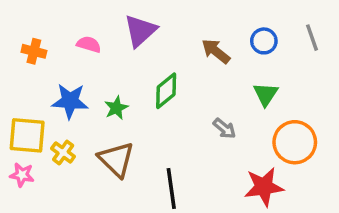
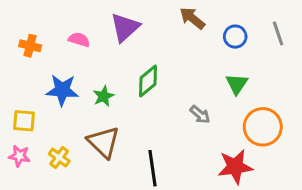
brown arrow: (216, 51) -> (192, 18), moved
yellow square: (27, 135) -> (24, 121), size x0.7
yellow cross: (63, 153) -> (59, 157), moved

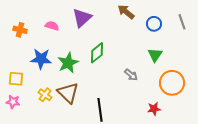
green star: (104, 96) -> (68, 63), size x1.5
yellow cross: (59, 157) -> (45, 95), moved
red star: (235, 167) -> (154, 109), size x0.6

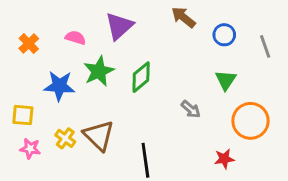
gray line: (182, 22) -> (265, 46), moved
orange cross: (20, 30) -> (29, 44), turned 32
green star: (68, 63) -> (99, 71), moved
pink star: (13, 102) -> (30, 149), moved

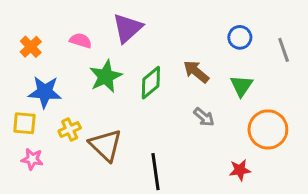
brown arrow: (183, 17) -> (196, 72), moved
blue star: (59, 86) -> (45, 92), moved
yellow cross: (65, 138) -> (70, 129), moved, turned 30

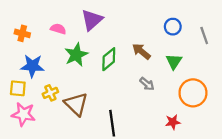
orange cross: (31, 47) -> (22, 33), turned -32
pink star: (32, 159) -> (23, 114), size x1.5

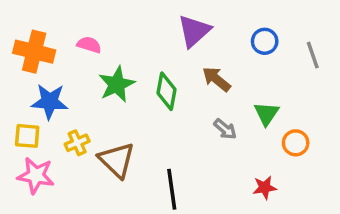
purple triangle: (92, 20) -> (194, 31), moved
orange cross: (22, 33) -> (34, 52), size x1.6
green diamond: (109, 59) -> (167, 91), turned -40
green triangle: (174, 61) -> (266, 114), moved
orange circle: (193, 93) -> (296, 143), size x0.6

